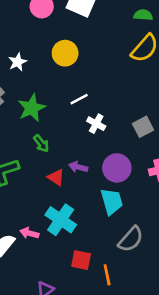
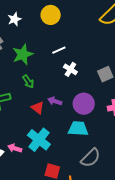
cyan trapezoid: (112, 201) -> (78, 129), turned -75

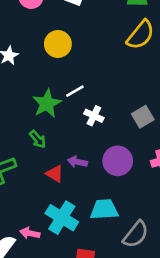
green star: (23, 54) -> (47, 104), moved
cyan trapezoid: (78, 129) -> (104, 209), moved

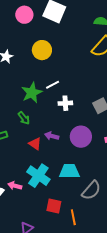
white cross: (94, 116) -> (65, 103), turned -32

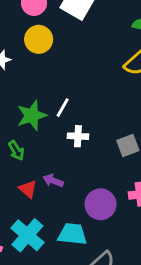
yellow circle: (42, 50) -> (39, 39), moved
white line: (53, 85) -> (63, 108), turned -40
purple circle: (81, 137) -> (101, 204), moved

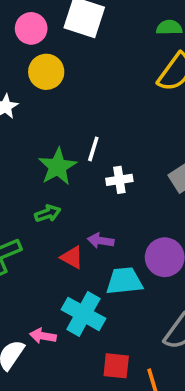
green arrow: (16, 151) -> (48, 213), turned -66
cyan trapezoid: (72, 234) -> (124, 281), moved

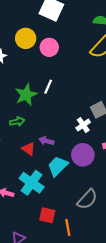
pink circle: (31, 28) -> (49, 47), moved
white cross: (119, 180) -> (83, 125), moved, turned -32
cyan trapezoid: (124, 281) -> (58, 166), turned -45

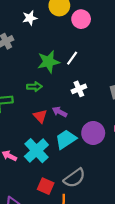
white cross: (83, 125) -> (79, 89), moved
gray semicircle: (87, 199) -> (74, 178), moved

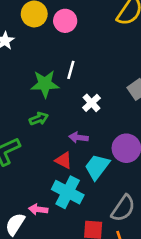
green star: (49, 62) -> (45, 84), turned 30
red triangle: (40, 116) -> (64, 160), moved

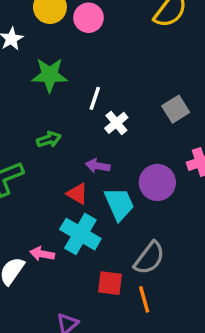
white line: (71, 70) -> (95, 98), moved
green star: (45, 84) -> (50, 75), moved
cyan trapezoid: (97, 167) -> (119, 204), turned 116

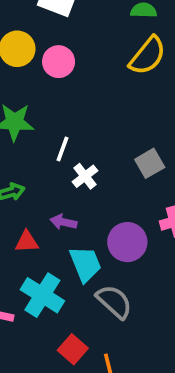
red triangle: (77, 194) -> (27, 242), moved, turned -35
gray semicircle: (149, 258) -> (114, 302), moved, turned -87
red square: (110, 283) -> (73, 349), turned 32

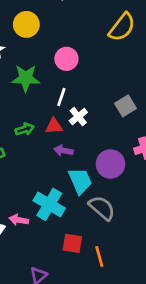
pink circle: (59, 62) -> (66, 59), moved
red triangle: (27, 242) -> (54, 126), moved
red square: (73, 349) -> (72, 243), turned -30

